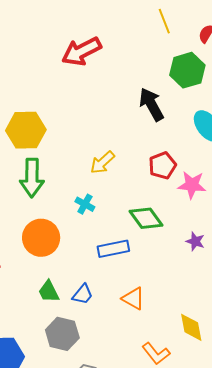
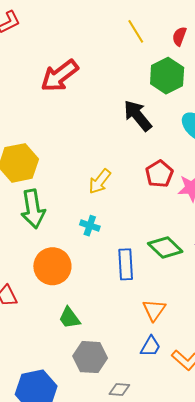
green diamond: (146, 218) -> (165, 248), moved
blue rectangle: (113, 249) -> (126, 264), turned -72
blue trapezoid: (83, 294) -> (150, 346), moved
orange triangle: (133, 299) -> (154, 310), turned 45

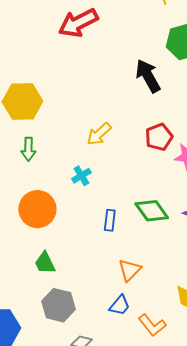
green arrow: (33, 209) -> (28, 149), size x0.6
cyan cross: (90, 226) -> (81, 176), turned 30
blue rectangle: (126, 264) -> (110, 220), size x0.7

